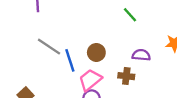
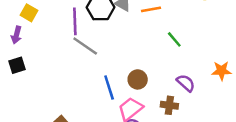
gray line: (49, 47) -> (85, 46), moved
purple semicircle: (141, 55) -> (186, 83), turned 36

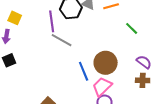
brown circle: (138, 79) -> (106, 63), size x1.5
brown cross: (169, 105) -> (143, 80), moved

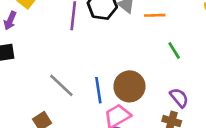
gray line: (62, 40) -> (61, 85), moved

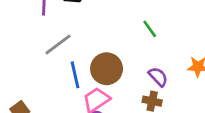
gray line: (61, 85) -> (58, 44), moved, turned -76

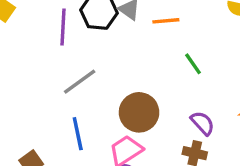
blue line: (75, 75) -> (78, 134), moved

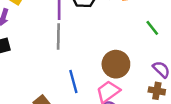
gray line: (80, 82) -> (58, 36), moved, turned -50

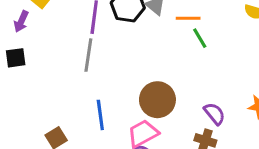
green line: (152, 28) -> (200, 38), moved

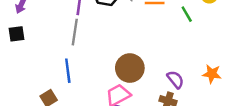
green line: (200, 38) -> (187, 14), moved
blue line: (100, 115) -> (68, 71), moved

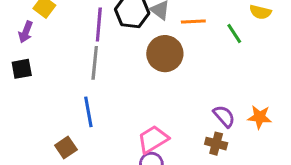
brown circle: (130, 68) -> (165, 54), moved
orange star: (212, 74) -> (260, 117), moved

